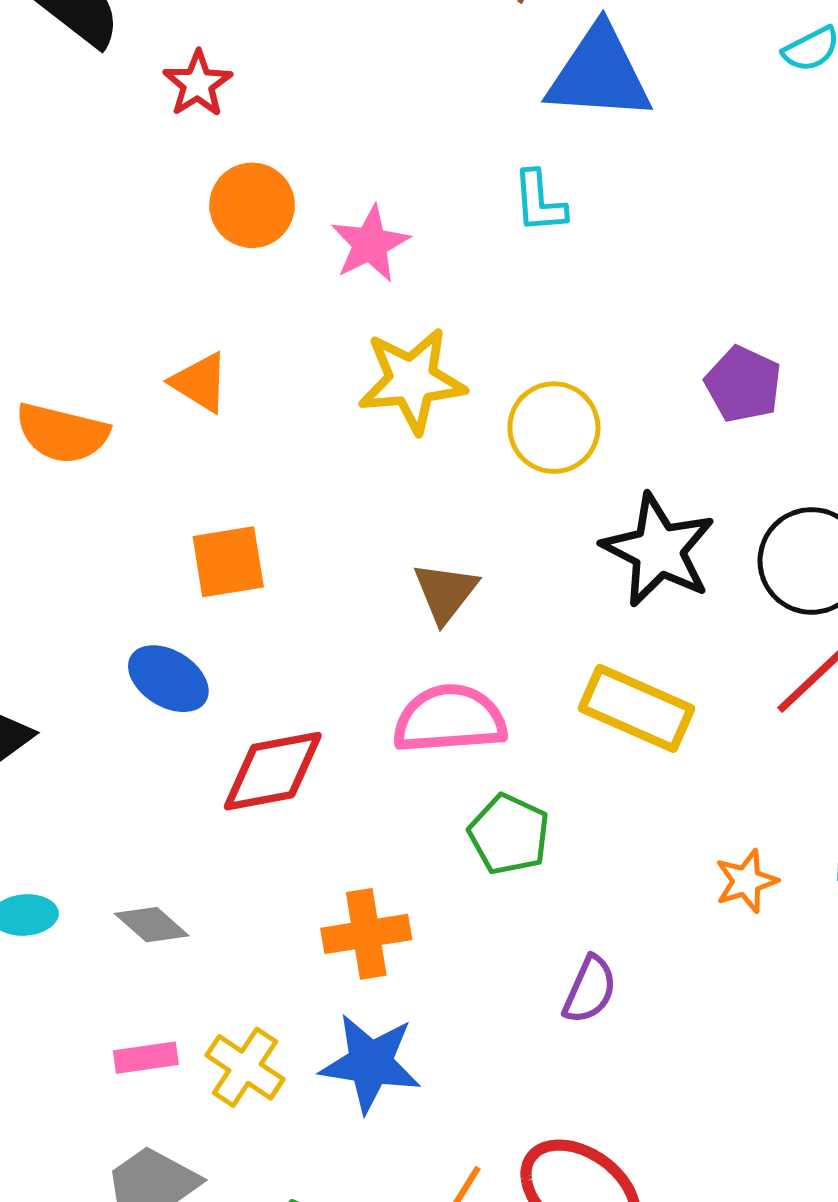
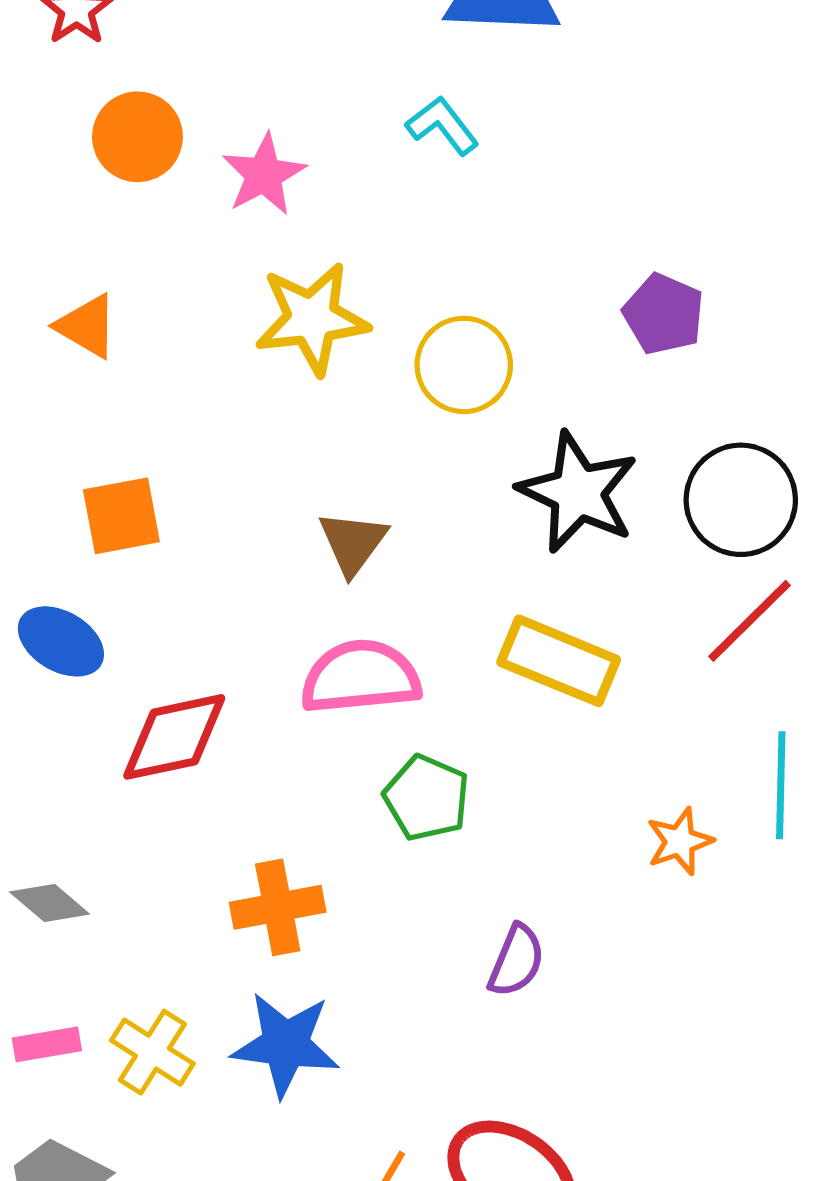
cyan L-shape: (539, 202) -> (442, 126), turned 148

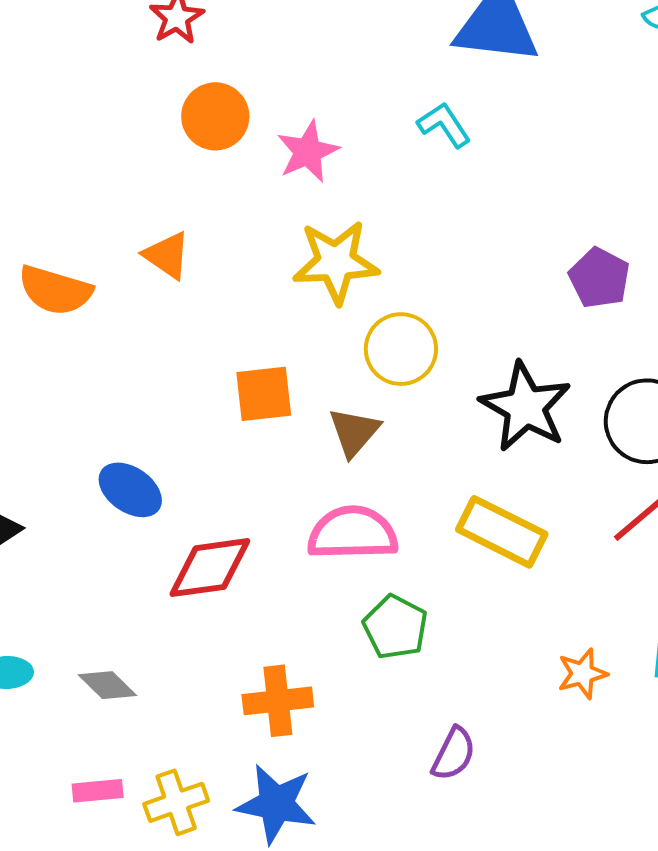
yellow circle: (464, 365) -> (401, 349), moved
orange square: (121, 516) -> (264, 394), moved
yellow cross: (152, 1052) -> (176, 802), turned 34

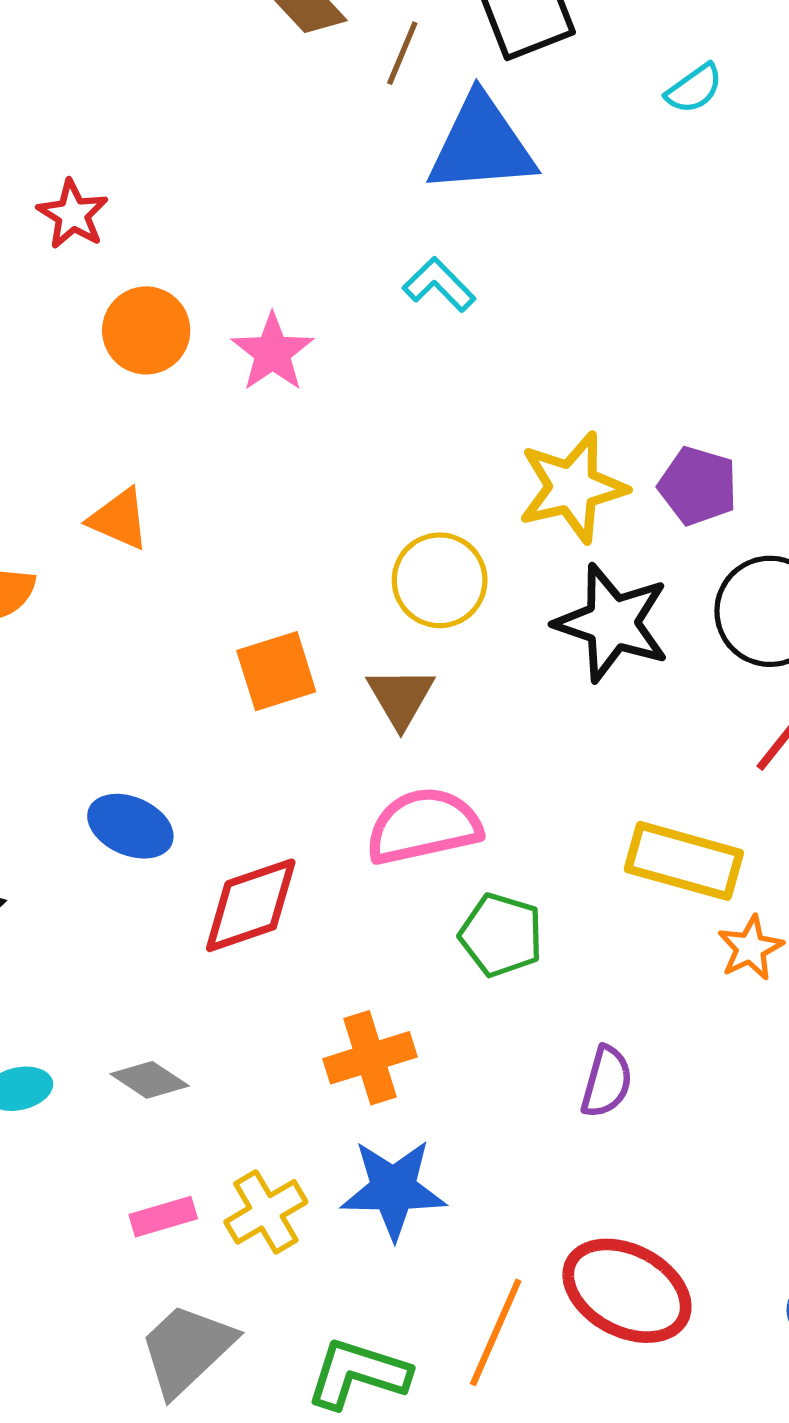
yellow star: (336, 262) -> (572, 487), moved
purple pentagon: (599, 278) -> (698, 486), moved
yellow rectangle: (502, 532) -> (684, 861), moved

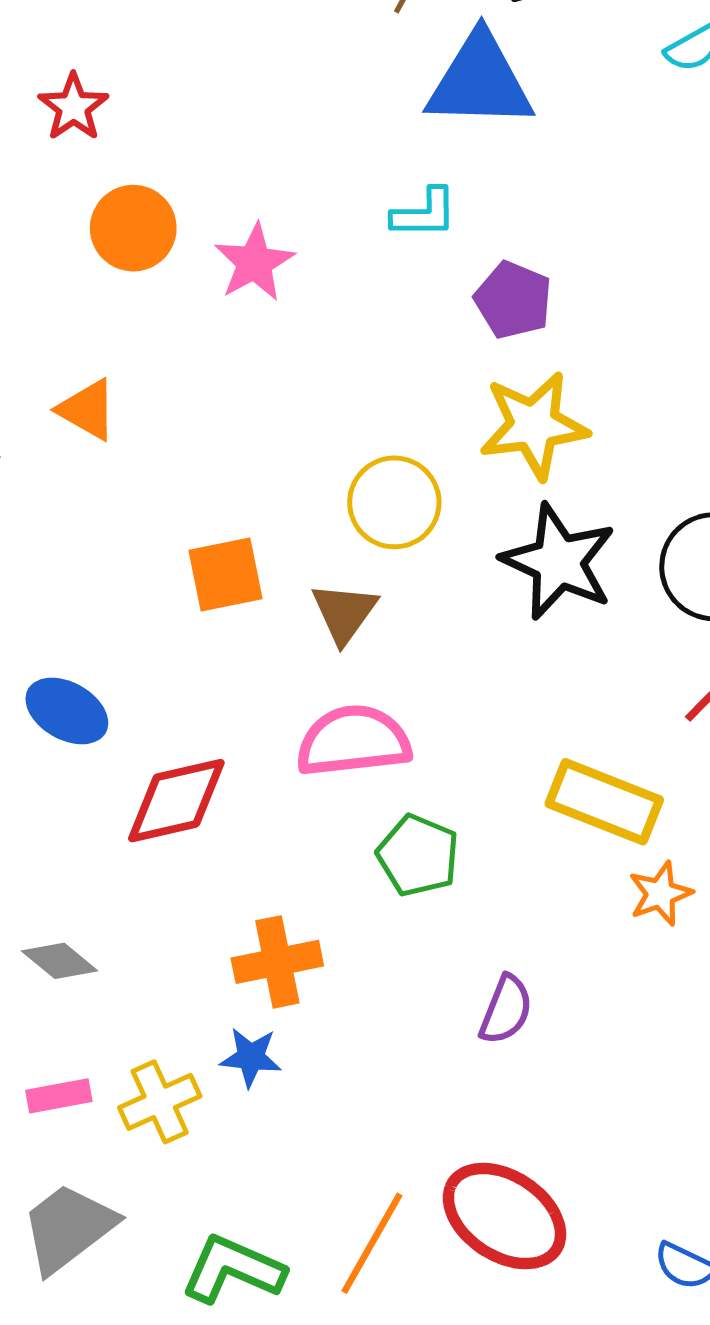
cyan L-shape: (439, 285) -> (424, 213), turned 128
purple pentagon: (698, 486) -> (513, 300), moved
blue star: (393, 1189) -> (251, 1057), moved, size x0.6

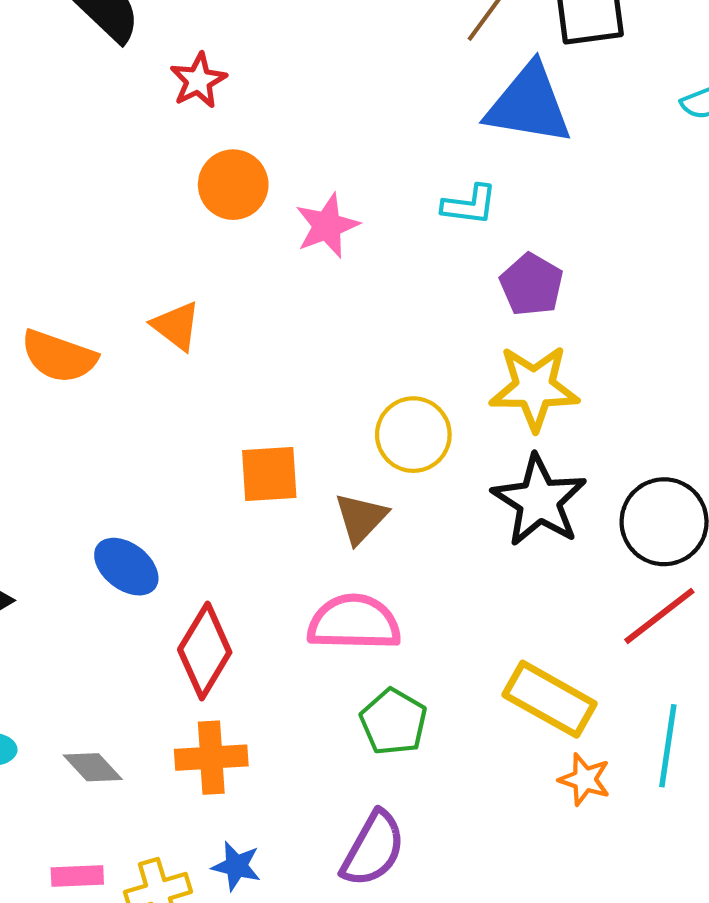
red diamond: (176, 801) -> (205, 651), turned -54
orange star: (660, 894) -> (585, 779), turned 30
orange cross: (277, 962) -> (211, 758), moved
purple semicircle: (506, 1010) -> (373, 849), moved, size x1.4

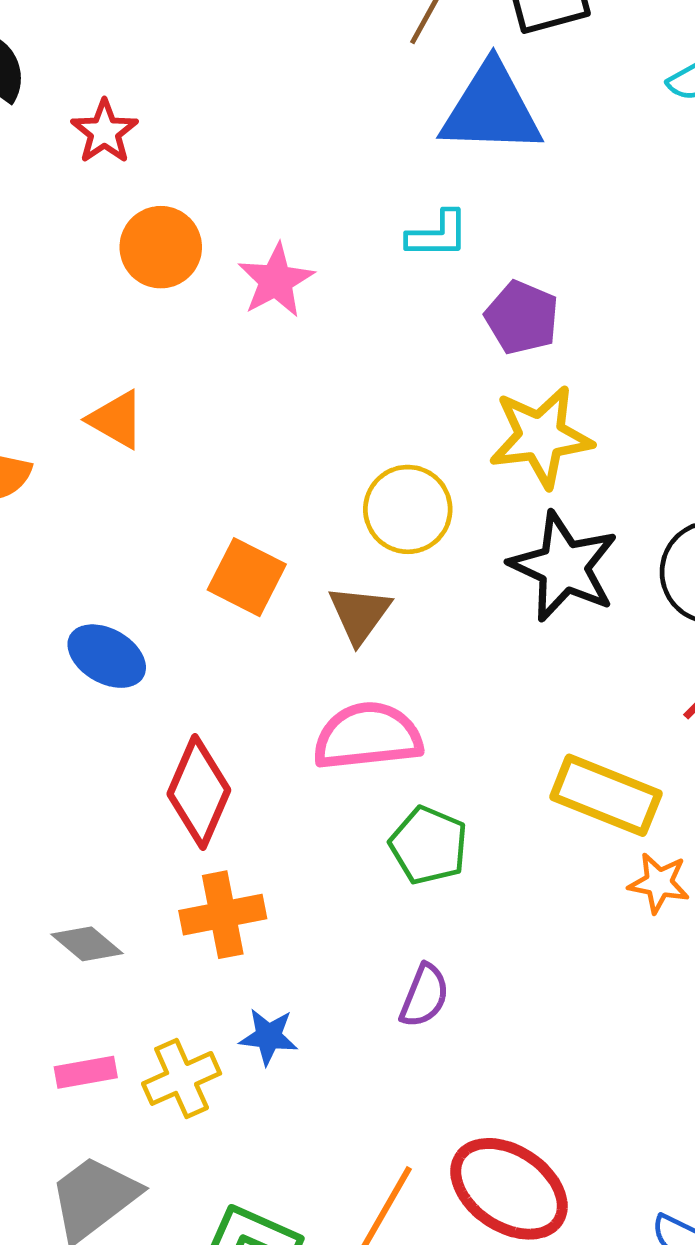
orange square: (269, 474) -> (247, 577), turned 38
blue ellipse: (126, 567) -> (107, 656), moved
purple semicircle: (373, 849) -> (424, 996), size x0.7

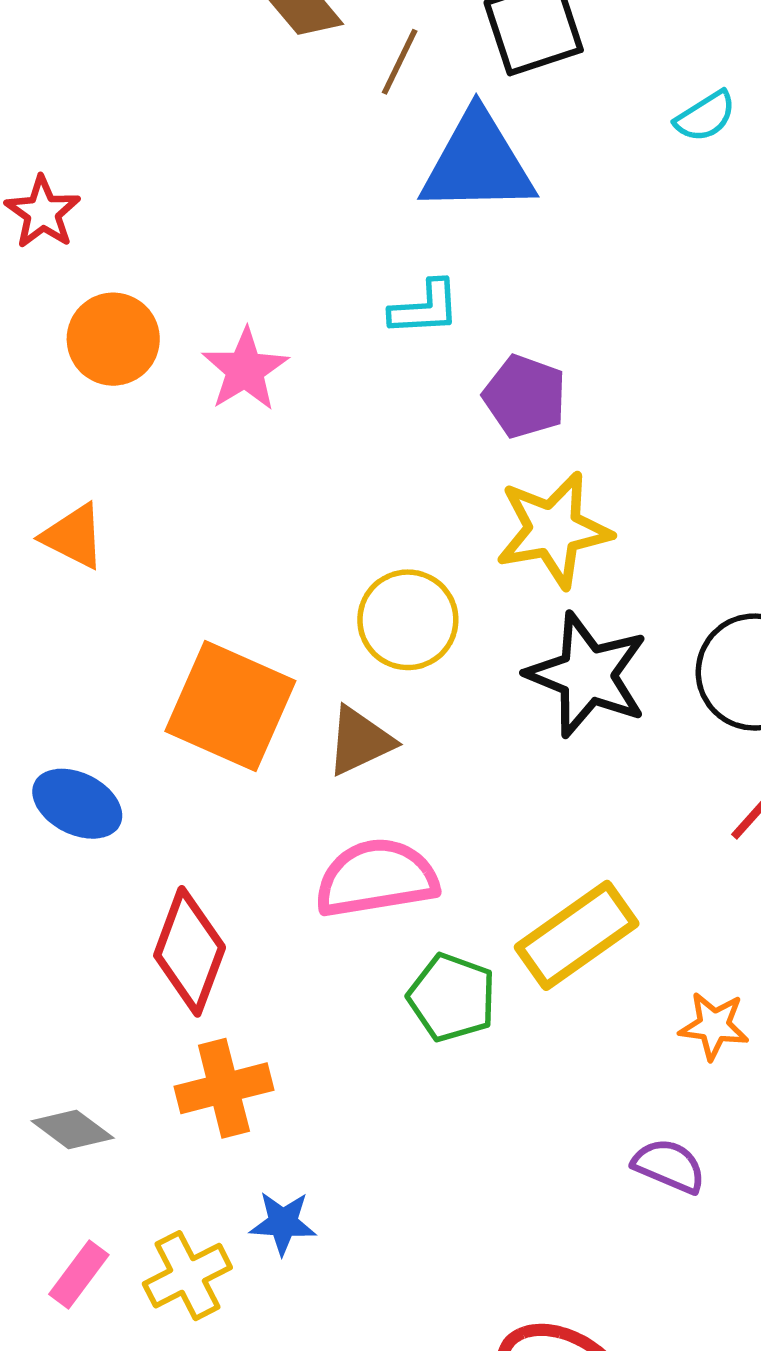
orange square: (247, 577) -> (230, 706), size x1.5
brown triangle: (360, 614) -> (360, 741), turned 32
yellow rectangle: (606, 795) -> (577, 935), moved, turned -54
purple semicircle: (424, 996) -> (669, 1166), moved, turned -86
pink rectangle: (86, 1072) -> (79, 1274), turned -40

